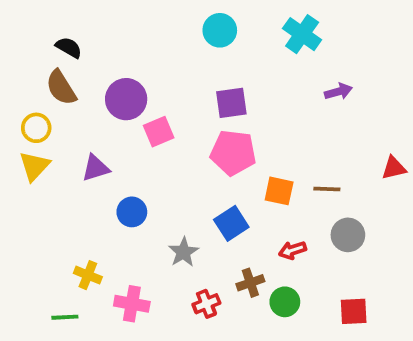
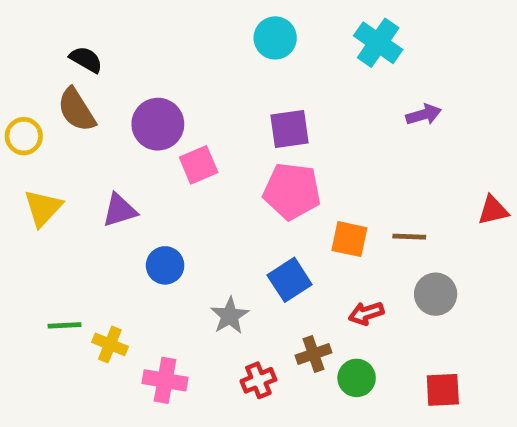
yellow circle: (36, 128) -> (24, 136), moved
green line: (65, 317) -> (64, 325), moved

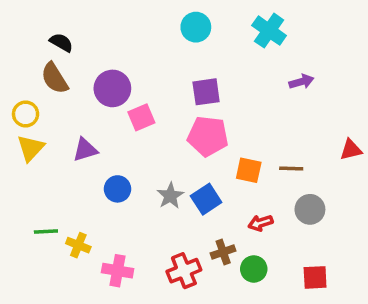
yellow circle: (24, 136) -> (26, 114), moved
gray star: (230, 316) -> (170, 196), moved
red cross: (258, 380) -> (184, 271), size x1.4

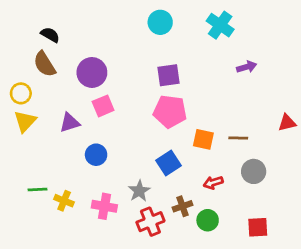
pink square: (141, 117) -> (103, 106), moved
gray star: (170, 196) -> (139, 191), moved
pink cross: (118, 271) -> (104, 206), moved

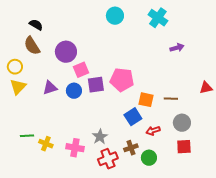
purple square: (169, 75) -> (96, 85), moved
pink square: (103, 106) -> (81, 70), moved
blue circle: (96, 155) -> (74, 91), moved
blue square: (169, 163) -> (133, 117), moved
red square: (258, 227) -> (184, 147), moved

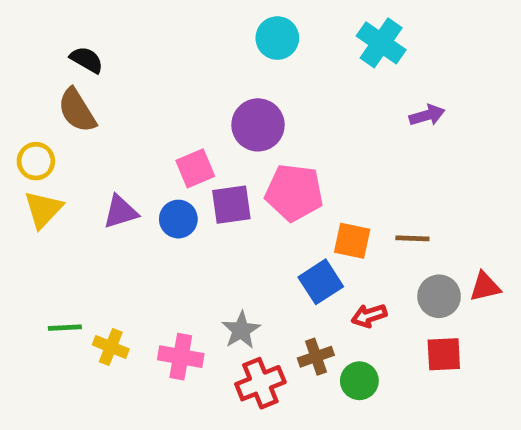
purple circle: (66, 52) -> (258, 125), moved
red triangle: (206, 88) -> (485, 287), moved

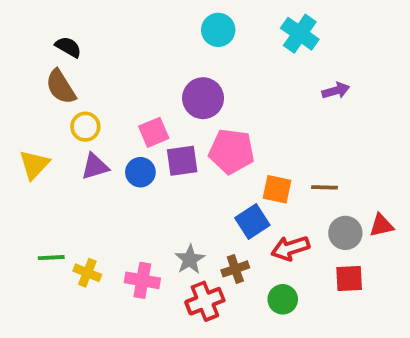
yellow circle: (36, 161) -> (85, 127), moved
red arrow: (369, 316) -> (290, 248), size x1.4
brown cross: (316, 357) -> (235, 269), moved

